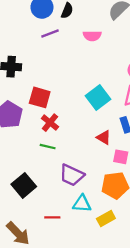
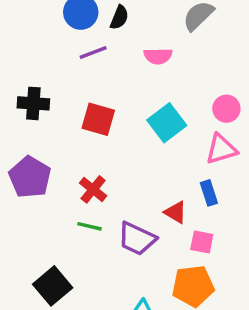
red square: (40, 97) -> (98, 119), moved
cyan square: (98, 97) -> (167, 123), moved
purple trapezoid: (72, 175) -> (137, 239), moved

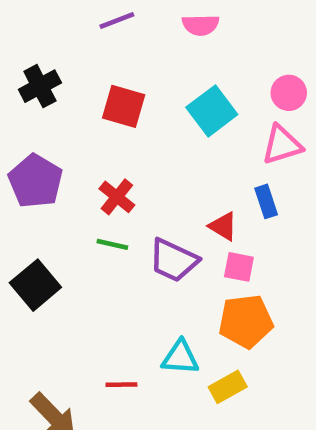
black cross: (33, 103) -> (40, 86), turned -32
pink square: (202, 242) -> (239, 267), moved
black square: (53, 286) -> (35, 285), moved

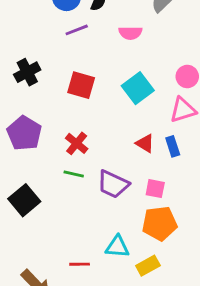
red triangle: (223, 226) -> (145, 143), moved

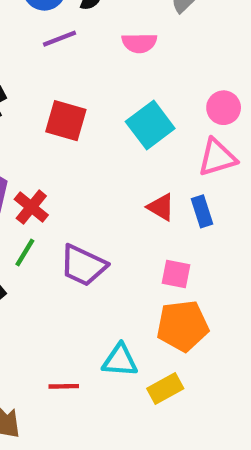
red cross: (77, 143) -> (31, 207), moved
green line: (74, 174) -> (25, 252), moved, turned -72
purple trapezoid: (113, 184) -> (83, 265), moved

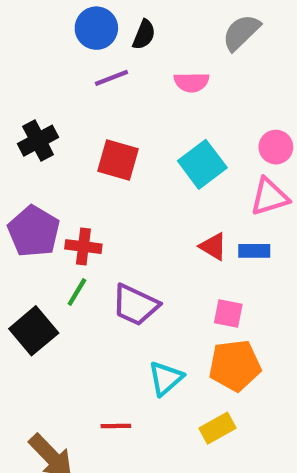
red cross: (31, 207) -> (83, 247), turned -32
blue rectangle: (202, 211) -> (254, 251), turned -72
cyan triangle: (120, 360) -> (166, 378), moved, turned -45

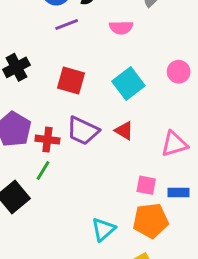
pink triangle: (269, 197) -> (174, 144), moved
red triangle: (213, 247) -> (124, 131), moved
blue rectangle: (254, 251) -> (179, 193), moved
purple trapezoid: (135, 305) -> (83, 131), moved

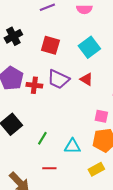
green line: (43, 170) -> (42, 138), moved
cyan triangle: (103, 229) -> (72, 146), turned 42

